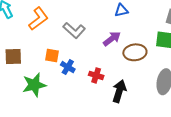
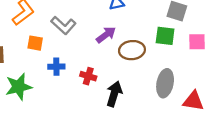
orange square: (52, 55) -> (35, 43), moved
blue cross: (68, 67) -> (56, 67), turned -32

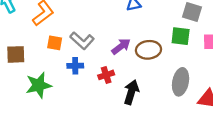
gray L-shape: (63, 25) -> (82, 41), moved
purple arrow: (106, 35) -> (121, 46), moved
red cross: (88, 76) -> (106, 75), turned -35

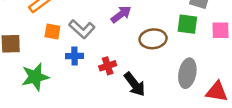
purple arrow: (121, 46) -> (121, 14), moved
black arrow: (131, 92) -> (135, 84), turned 125

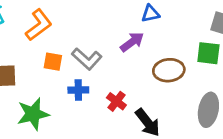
red cross: (108, 66) -> (116, 101), turned -35

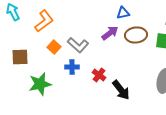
orange square: (53, 62) -> (54, 47), turned 32
brown ellipse: (169, 70) -> (136, 35), moved

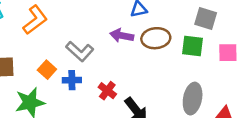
purple arrow: (110, 33) -> (122, 36), turned -132
orange square: (54, 47) -> (47, 70), moved

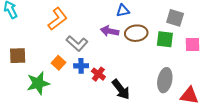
orange L-shape: (35, 20) -> (58, 19), moved
orange square: (47, 70) -> (59, 63), moved
blue cross: (72, 80) -> (81, 66), moved

